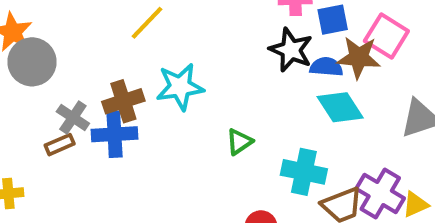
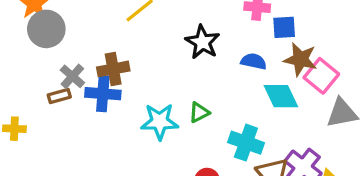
pink square: (386, 36) -> (321, 76), moved
black star: (291, 50) -> (202, 42), moved
blue semicircle: (326, 67) -> (254, 61), moved
cyan star: (180, 87) -> (160, 122), moved

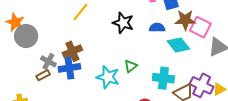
cyan star: (160, 122) -> (108, 77), turned 30

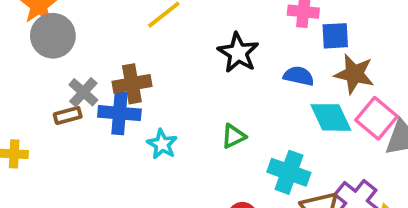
pink square: (200, 27) -> (376, 118), moved
cyan star: (108, 77) -> (162, 144), moved, size x0.7

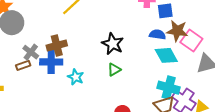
black star: (238, 53) -> (113, 44), moved
blue semicircle: (299, 76) -> (157, 34), moved
pink square: (376, 118) -> (191, 41), moved
cyan cross: (289, 172) -> (169, 88), moved

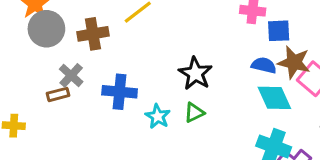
brown cross: (57, 45) -> (93, 34), moved
blue cross: (51, 62) -> (120, 92), moved
cyan star: (76, 77) -> (158, 116), moved

